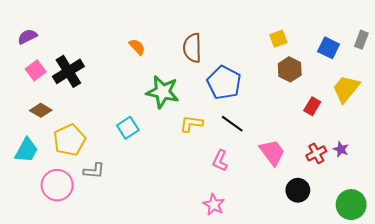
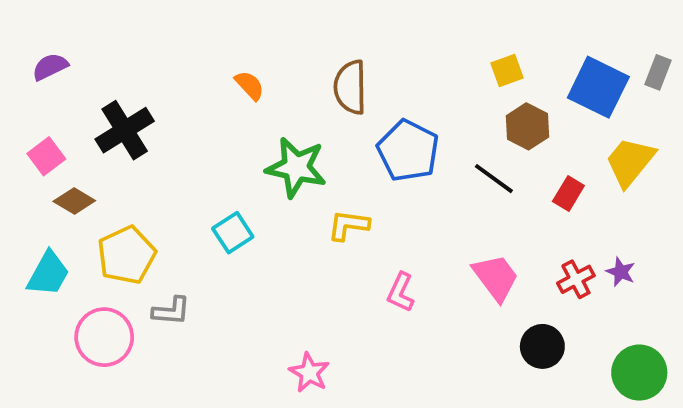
blue square: (329, 48) -> (598, 87), size x1.5
pink square: (36, 70) -> (46, 156), moved
black line: (232, 124) -> (494, 179), moved
pink star: (214, 205) -> (309, 373), moved

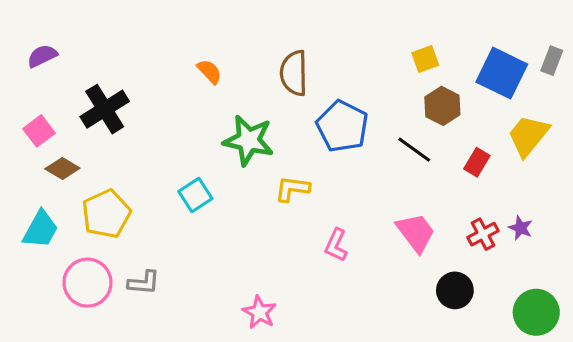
gray L-shape: (171, 311) -> (144, 283), moved

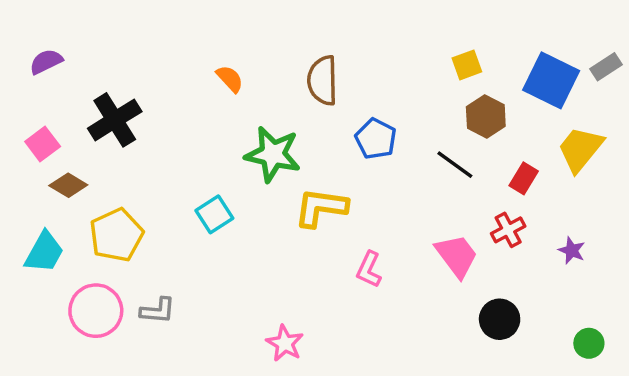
gray rectangle: (552, 61) -> (606, 67), turned 36
blue pentagon: (342, 126) -> (376, 139), size x0.7
yellow L-shape: (292, 189) -> (321, 208), size x1.4
red cross: (483, 234) -> (508, 230), moved
green circle: (536, 312) -> (589, 343), size x0.6

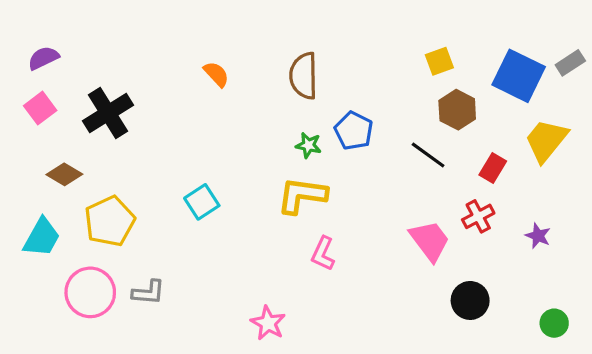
pink square: (43, 144) -> (40, 108), moved
green star: (273, 154) -> (308, 145), moved, size x0.5
pink L-shape: (369, 269) -> (323, 254), moved

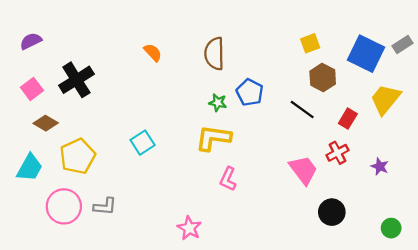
pink square: (40, 108) -> (32, 89), moved

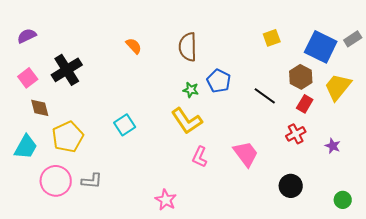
brown hexagon: (323, 78) -> (301, 77), moved
brown diamond: (46, 123) -> (40, 108), turned 45
yellow L-shape: (213, 138) -> (187, 121), turned -132
pink trapezoid: (303, 170) -> (246, 154), moved

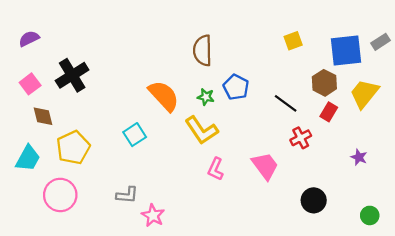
orange semicircle: (134, 46) -> (164, 96), moved, size x1.8
blue square: (321, 47) -> (346, 50), turned -32
red cross: (296, 134) -> (301, 138), moved
gray L-shape: (92, 181) -> (127, 195), moved
pink star: (166, 200) -> (153, 215), moved

